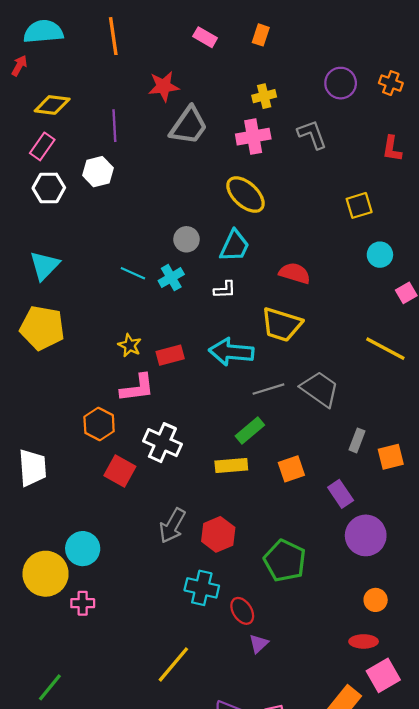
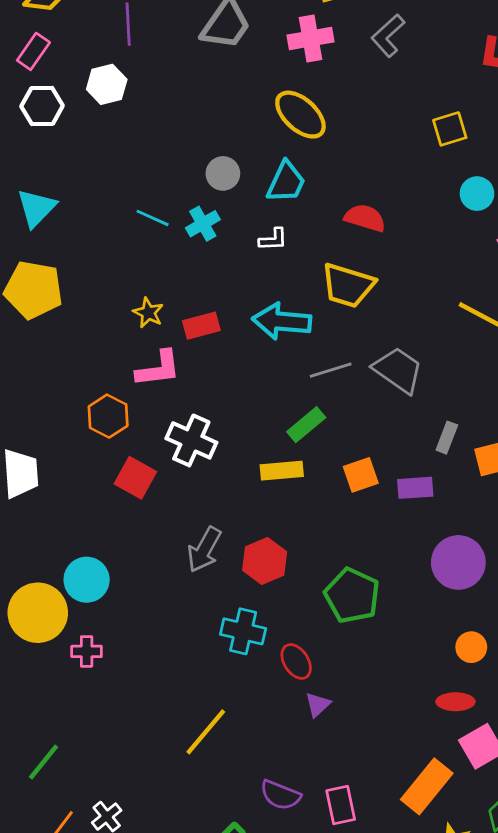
gray L-shape: (312, 134) -> (388, 36), turned -112
purple rectangle: (341, 494) -> (415, 488), moved, turned -60

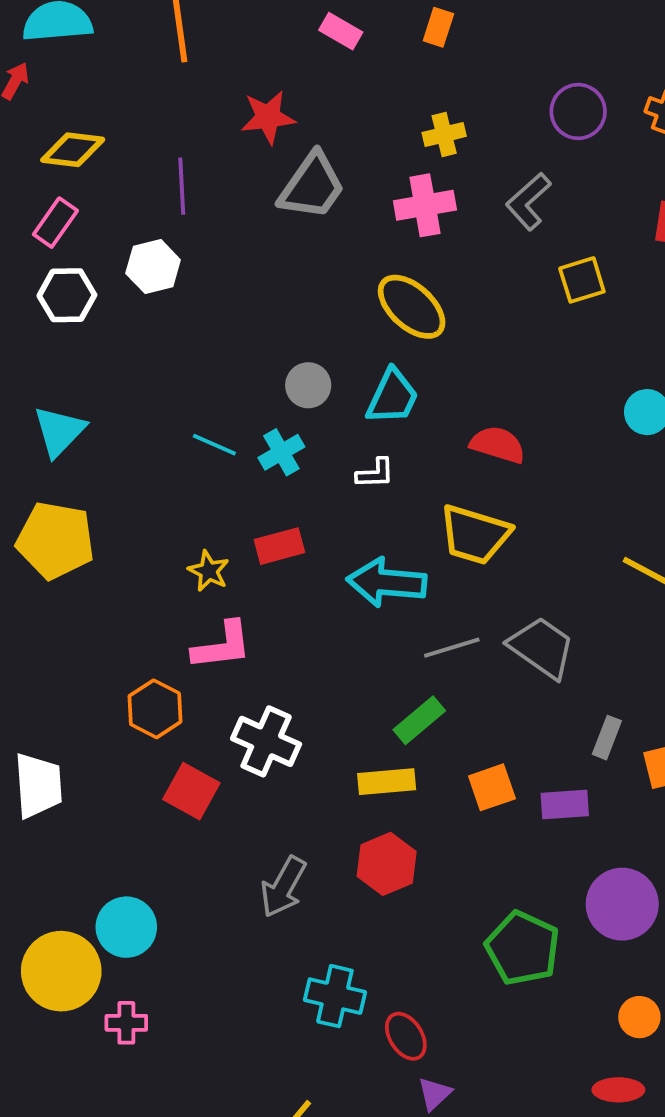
yellow square: (450, 129) -> (582, 280), moved
red rectangle: (201, 326) -> (279, 546), moved
red hexagon: (265, 561) -> (387, 864), moved
green pentagon: (352, 595) -> (523, 948), moved

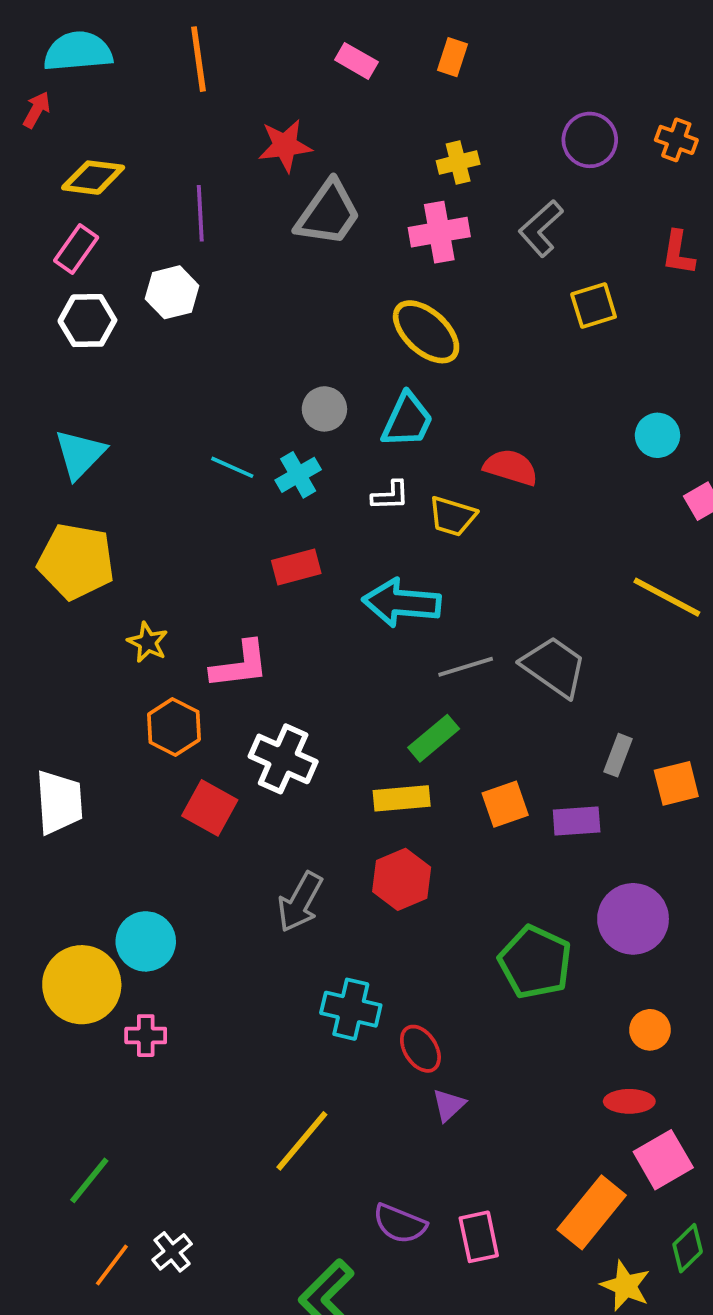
yellow trapezoid: (475, 535) -> (452, 516), moved, size x0.7
yellow star: (209, 571) -> (148, 642), moved

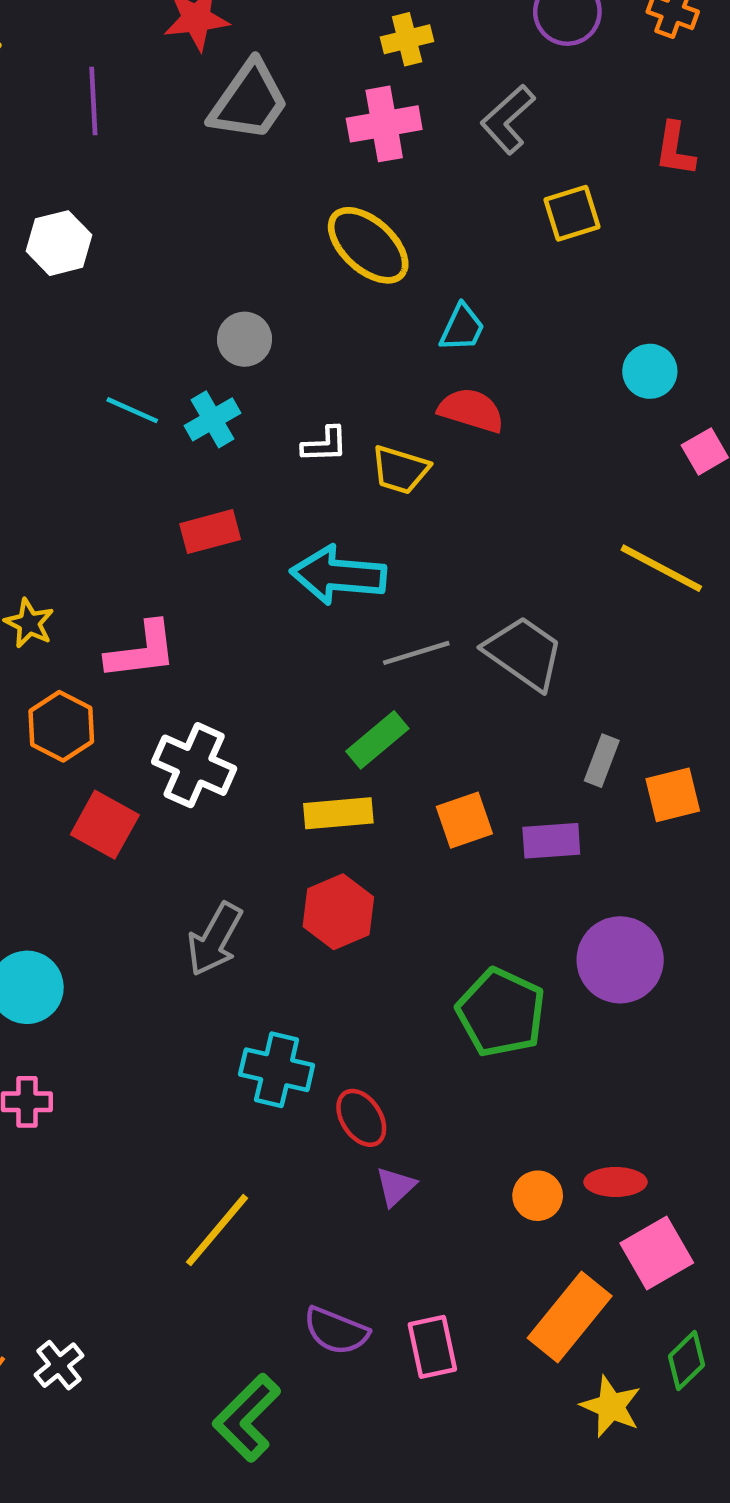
white hexagon: (172, 292) -> (59, 243), moved
cyan trapezoid: (407, 420) -> (462, 328), moved, size x0.7
orange circle: (650, 1030) -> (538, 1196), moved

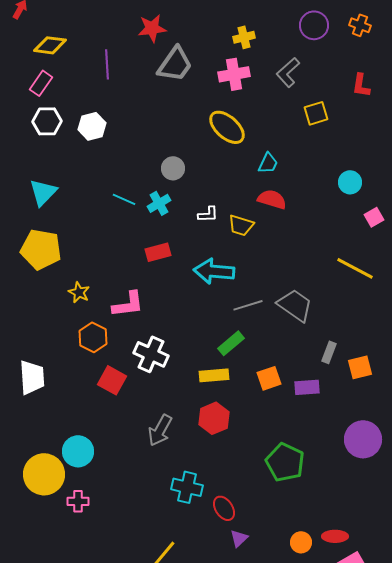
purple circle: (620, 960) -> (363, 439), moved

